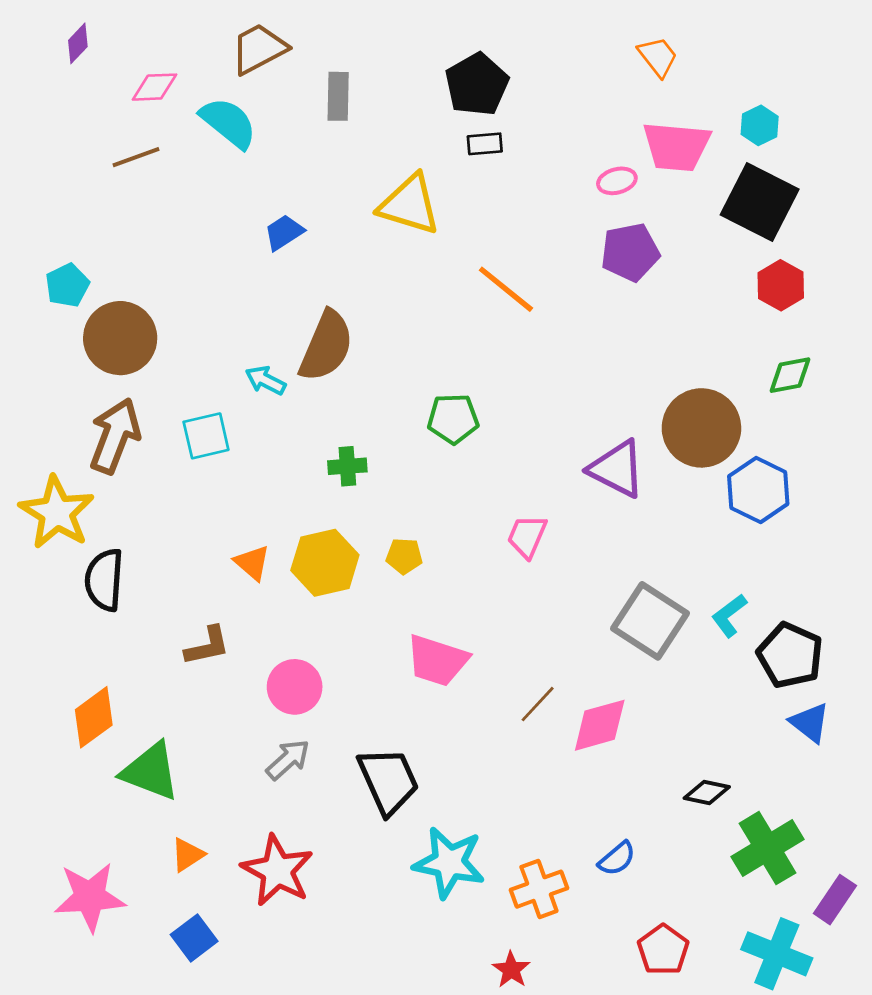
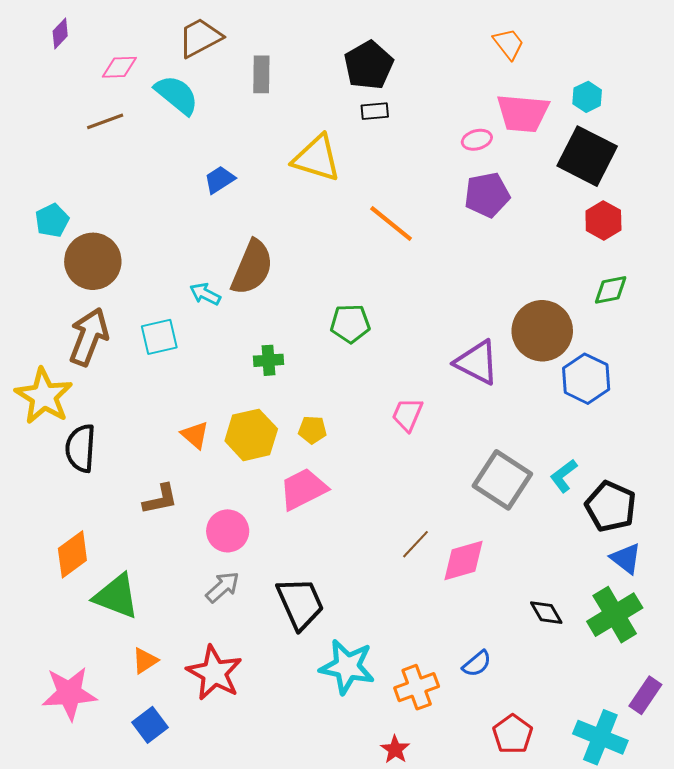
pink trapezoid: (437, 660) -> (303, 489), moved, turned 135
black diamond: (707, 793) -> (546, 613), turned 48
green cross: (768, 848) -> (615, 615), moved

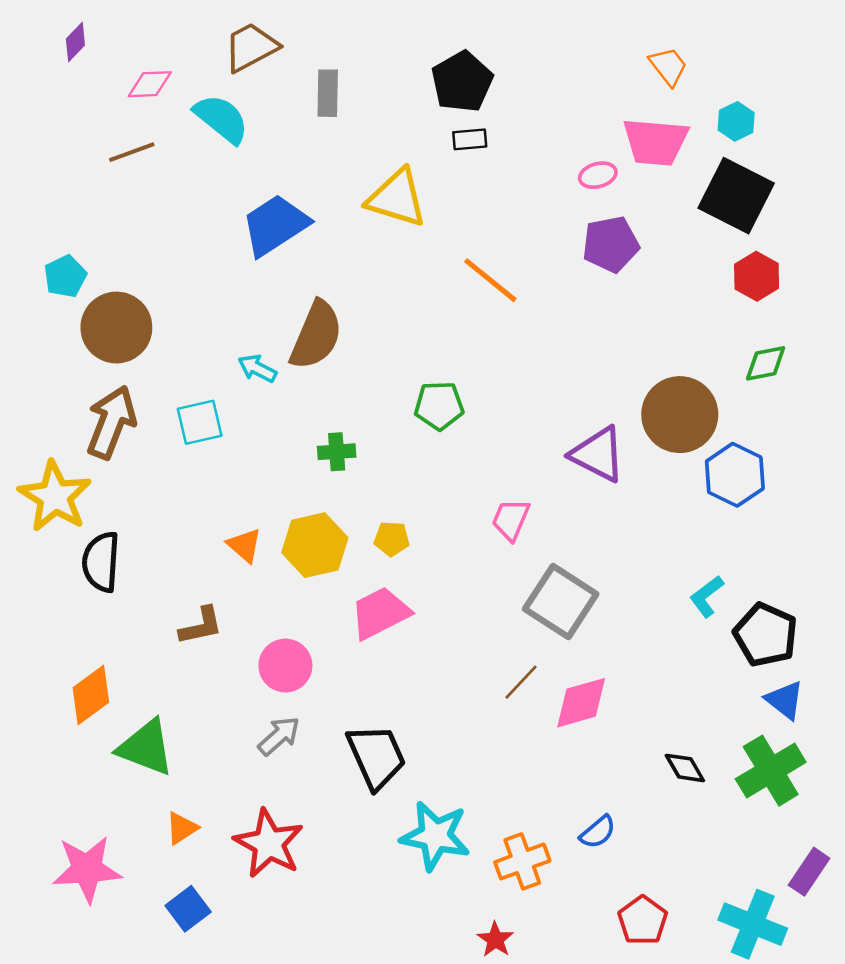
orange trapezoid: (509, 44) -> (668, 66), moved
blue trapezoid: (219, 180) -> (275, 225), size x1.8
gray square: (502, 480) -> (561, 602), moved

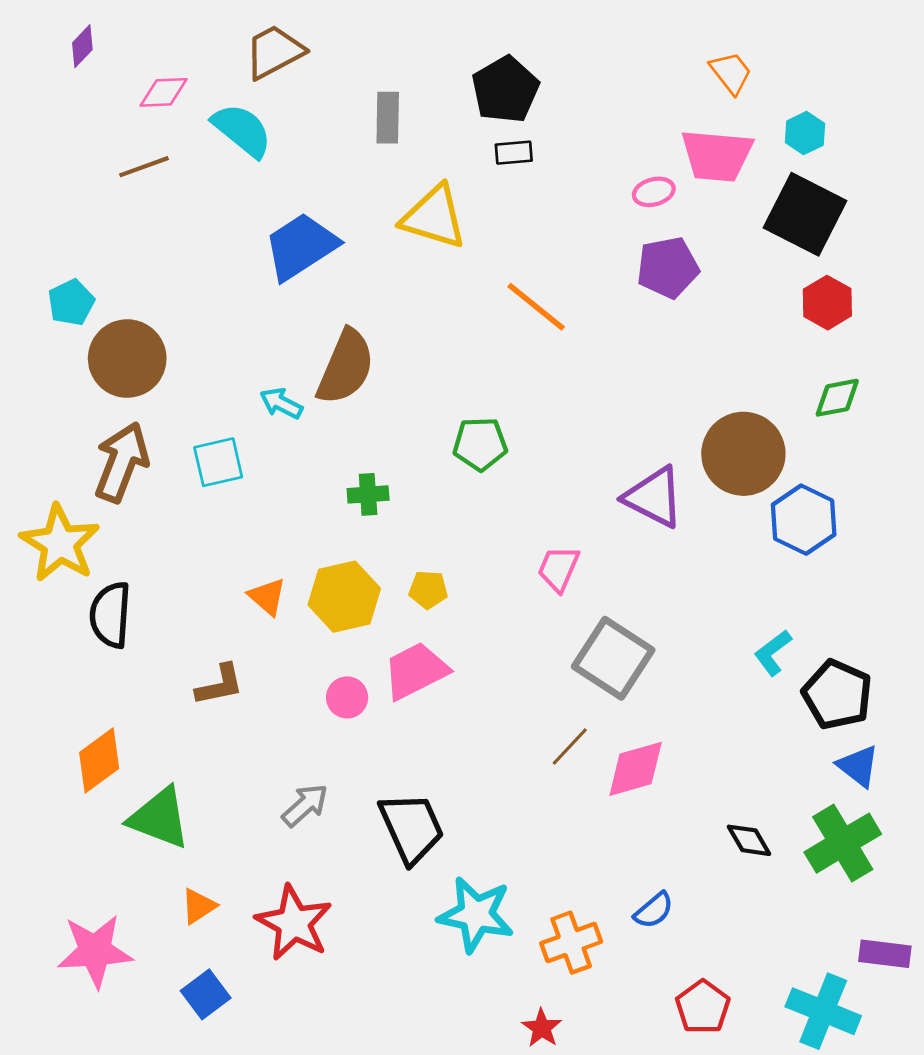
gray rectangle: (328, 93) -> (388, 118), moved
pink circle: (285, 666) -> (347, 697), moved, size x0.7
purple rectangle: (809, 872) -> (885, 954), turned 63

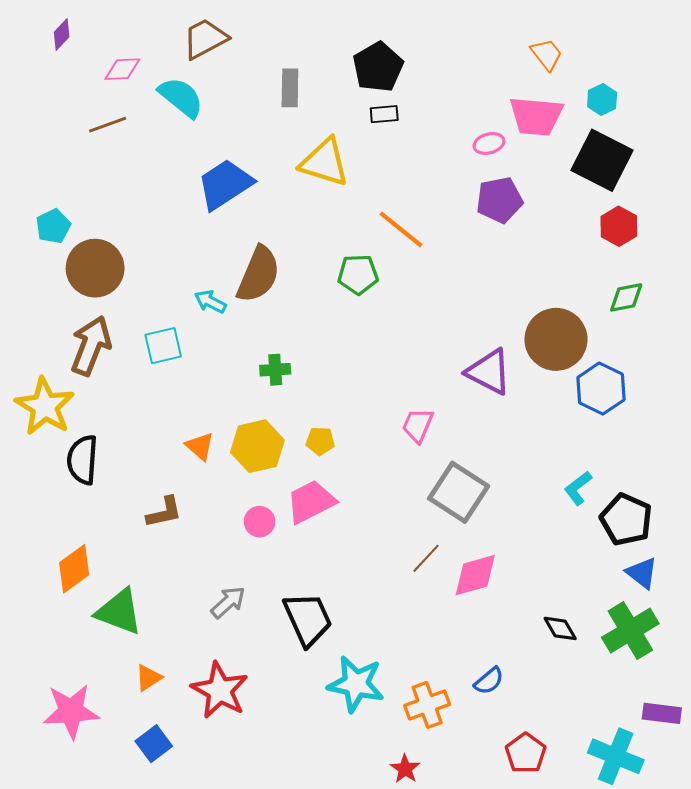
green pentagon: (480, 444) -> (358, 274), moved

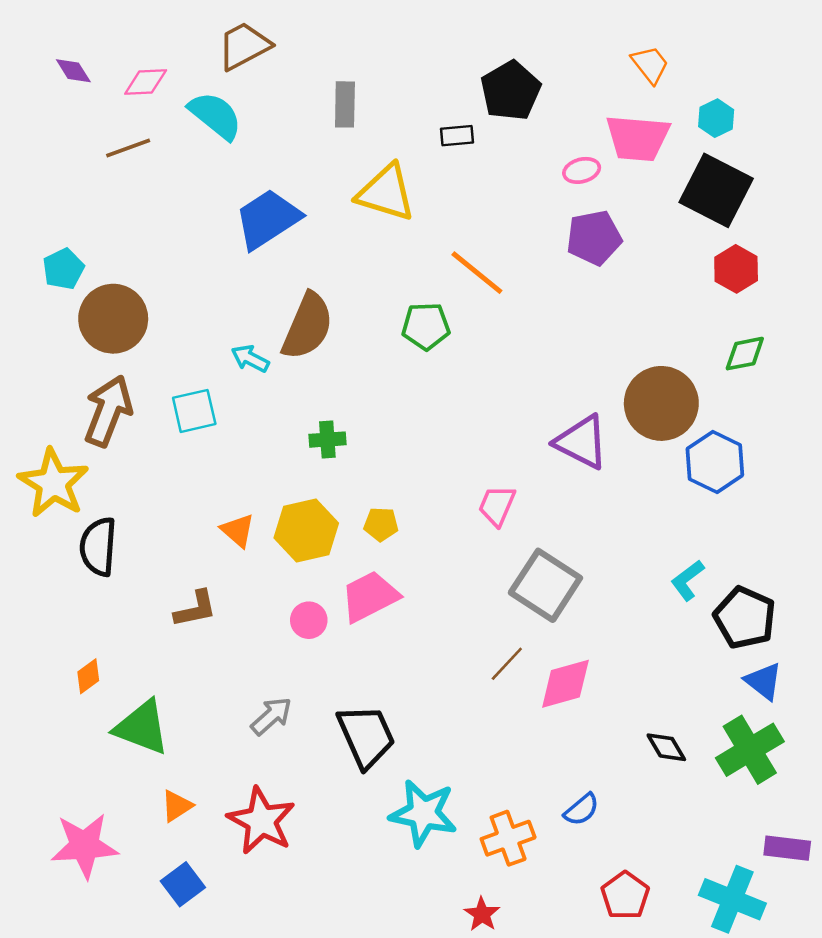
purple diamond: (62, 35) -> (73, 71), moved, turned -76
black pentagon: (378, 67) -> (511, 91), moved
orange diamond: (74, 569) -> (88, 676), size x0.6

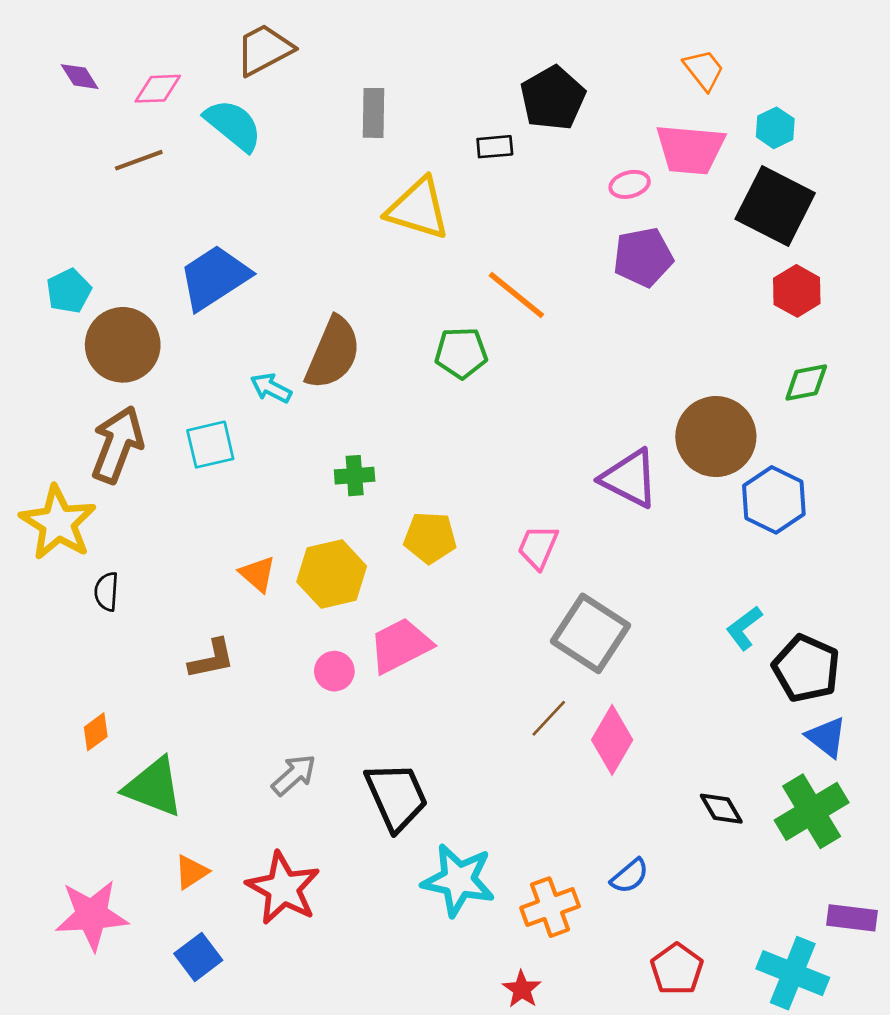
blue trapezoid: (268, 219) -> (214, 277), moved
yellow pentagon: (381, 524) -> (430, 538), moved, size x1.4
black semicircle: (98, 547) -> (107, 592), size x0.6
pink diamond: (565, 684) -> (612, 740), turned -44

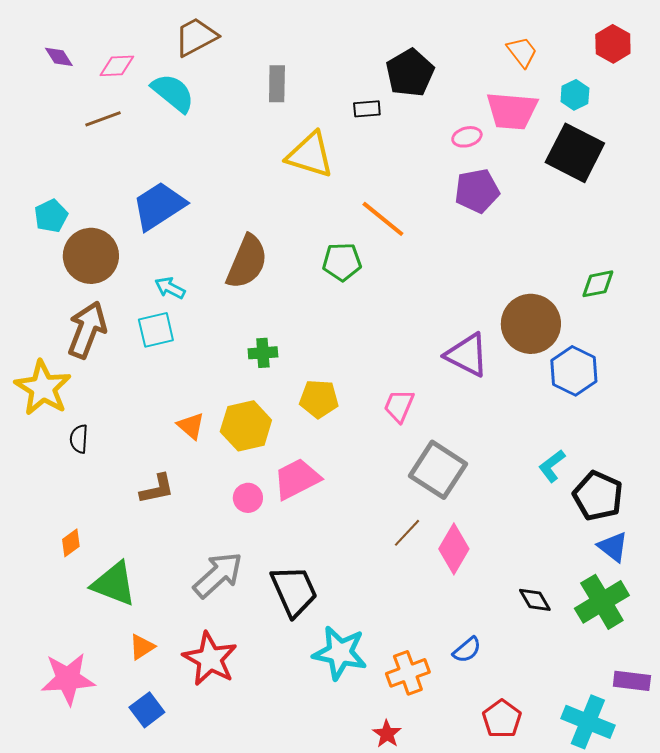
red hexagon: (797, 291) -> (613, 44), moved
cyan arrow: (271, 388) -> (170, 288), moved
gray arrow: (294, 775) -> (218, 575), size x1.5

